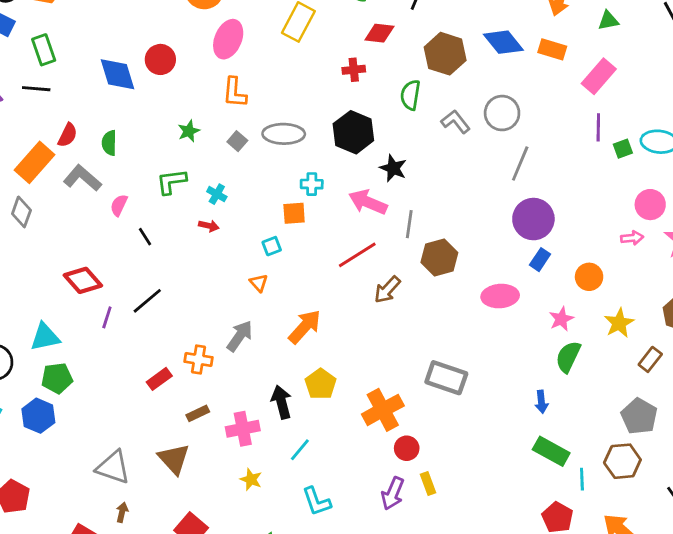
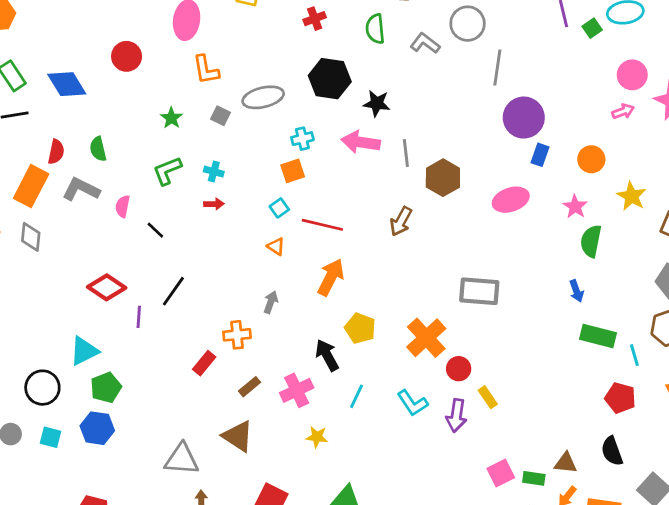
blue diamond: (117, 74) -> (67, 84), moved
red line: (357, 255) -> (322, 225), moved, turned 60
gray arrow: (240, 336) -> (271, 302), size x0.7
cyan L-shape: (317, 501) -> (412, 403), moved

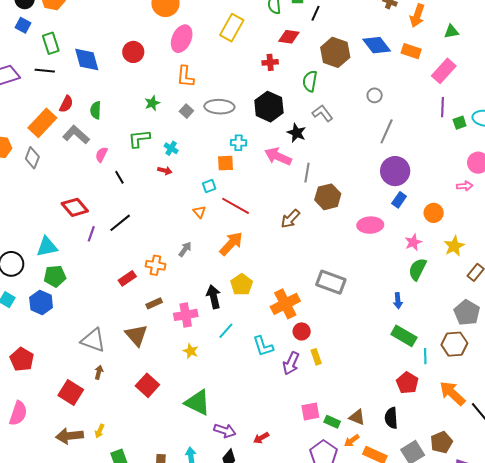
gray circle: (468, 24) -> (375, 95), size x0.6
gray L-shape: (425, 43) -> (323, 113), moved

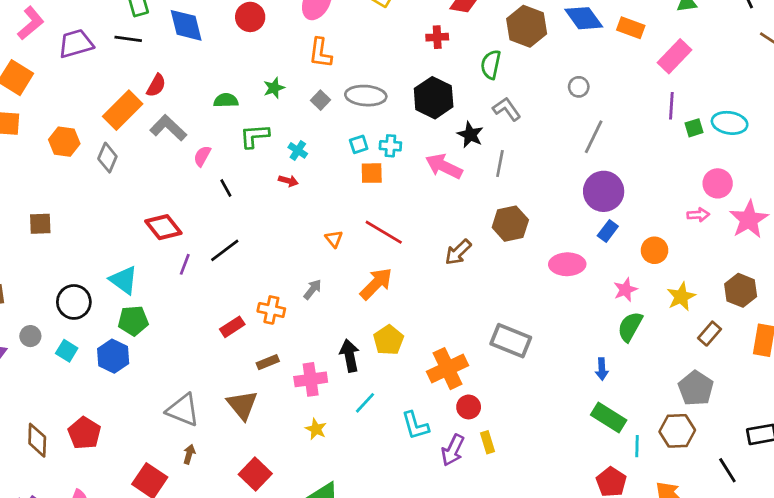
green semicircle: (96, 110) -> (226, 100), moved, turned 84
gray line: (307, 173) -> (500, 164), moved
cyan square: (209, 186) -> (359, 144), moved
cyan triangle: (47, 247) -> (124, 280), turned 45

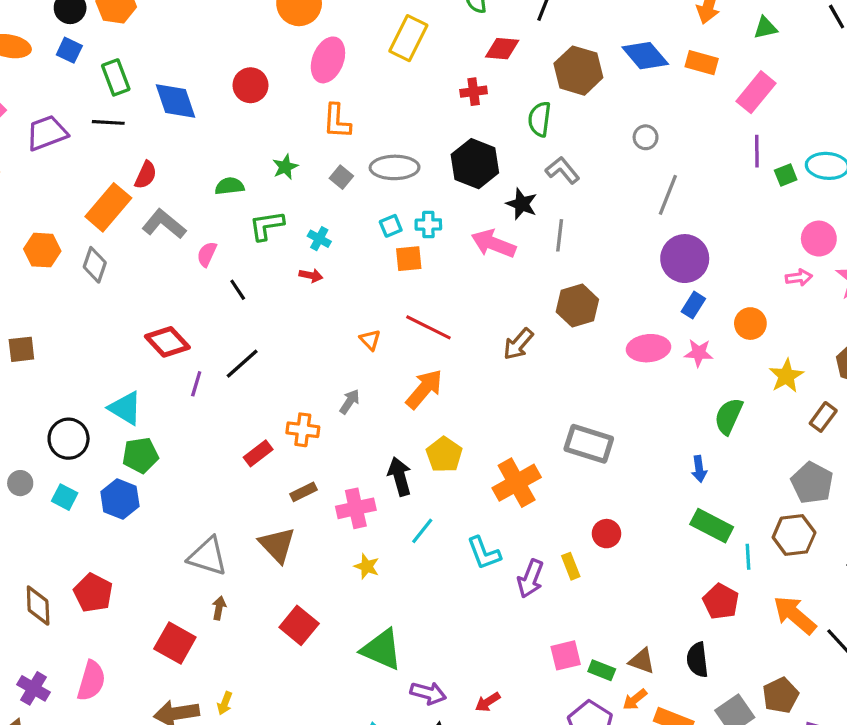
pink star: (625, 290) -> (699, 353), moved, turned 30
red circle: (469, 407) -> (606, 534), moved

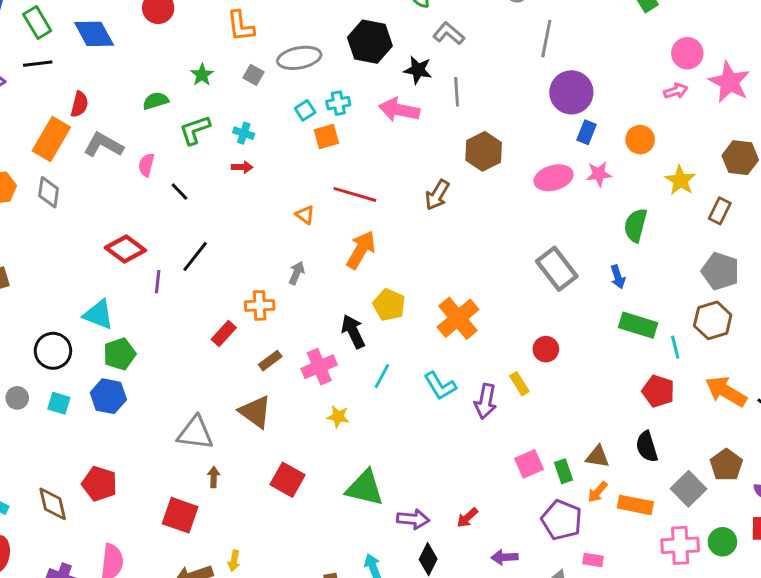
gray rectangle: (589, 444) -> (557, 269), moved, turned 45
green rectangle: (602, 670) -> (563, 471), turned 60

